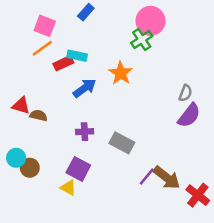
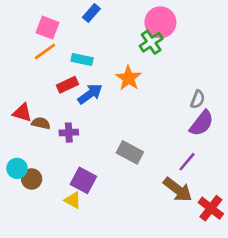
red rectangle: (63, 63) -> (67, 85), moved
purple cross: (85, 132) -> (69, 133), moved
purple line: (147, 176) -> (187, 162), moved

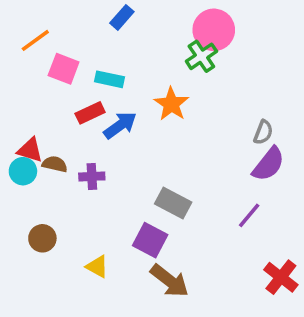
pink square: (48, 28) -> (64, 69), moved
orange line: (45, 52) -> (35, 40), moved
cyan circle: (17, 168) -> (23, 171), moved
purple square: (83, 180) -> (150, 240), moved
brown arrow: (178, 190) -> (170, 281), moved

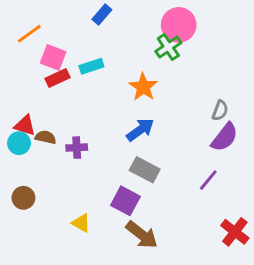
cyan rectangle: (110, 79) -> (91, 66), turned -30
red rectangle: (90, 113) -> (57, 78), moved
blue arrow: (120, 125) -> (140, 130), moved
brown circle: (42, 238) -> (23, 198), moved

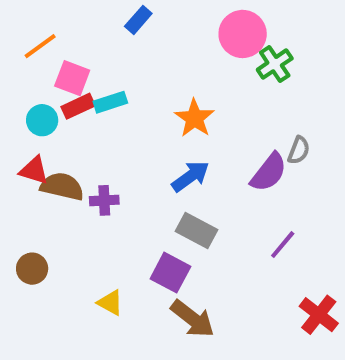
green cross: (168, 47) -> (275, 64), moved
cyan rectangle: (91, 66) -> (110, 102), moved
brown semicircle: (46, 137) -> (62, 186), size x1.5
purple semicircle: (225, 137) -> (269, 172), moved
cyan circle: (19, 143) -> (42, 120), moved

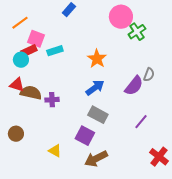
red rectangle: (78, 106) -> (29, 51), moved
brown arrow: (192, 319) -> (96, 159), turned 115

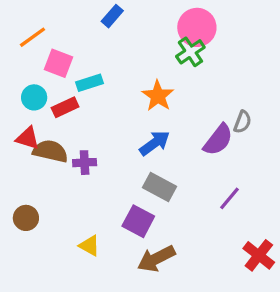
green cross: (137, 32) -> (190, 52), moved
red rectangle: (29, 51) -> (65, 107), moved

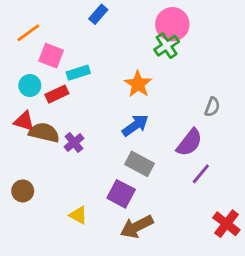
purple semicircle: (218, 140) -> (189, 143), moved
purple cross: (85, 163) -> (74, 143), turned -36

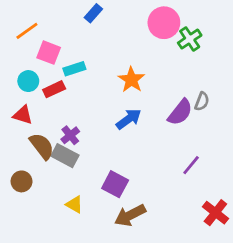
green cross: (167, 46) -> (190, 39), moved
brown semicircle: (44, 133) -> (42, 146), moved, turned 40
purple semicircle: (189, 143) -> (180, 112), moved
gray rectangle: (140, 164) -> (65, 156), moved

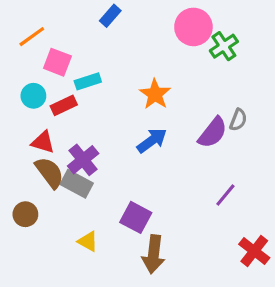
red triangle: (23, 115) -> (43, 142), moved
purple cross: (70, 135) -> (83, 160), size x1.4
brown arrow: (130, 215) -> (153, 254), turned -56

